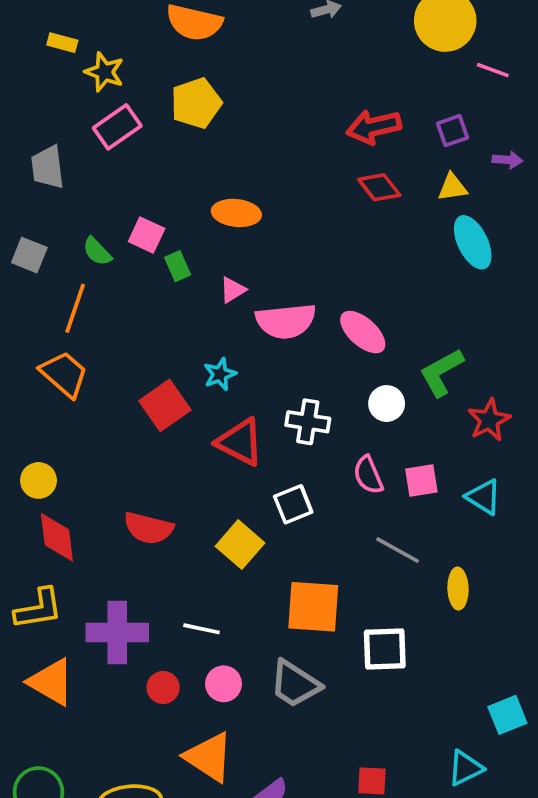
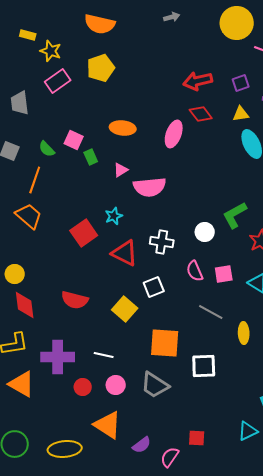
pink ellipse: (363, 332) -> (174, 134), moved, turned 68

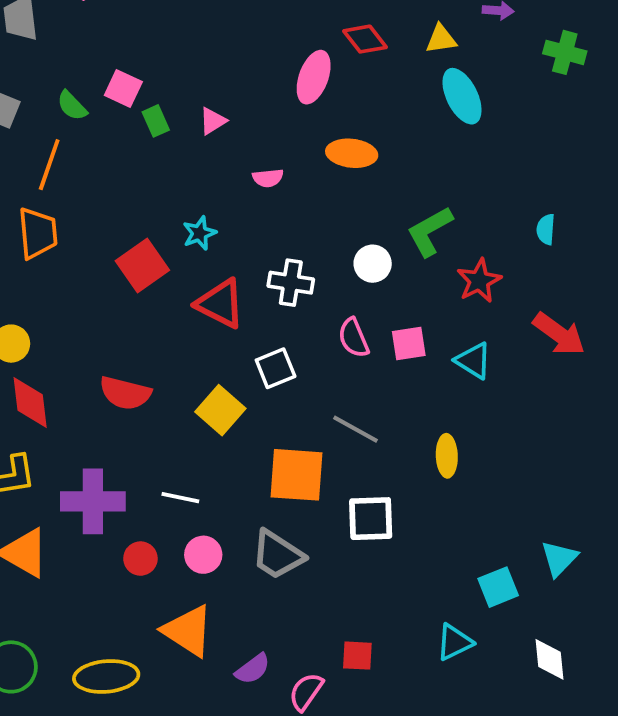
orange ellipse: (123, 128) -> (352, 153), moved
pink triangle: (121, 170) -> (213, 121), moved
pink semicircle: (150, 187) -> (268, 178), size x0.5
orange trapezoid: (29, 216) -> (38, 233), turned 44
gray line: (211, 312) -> (355, 429), moved

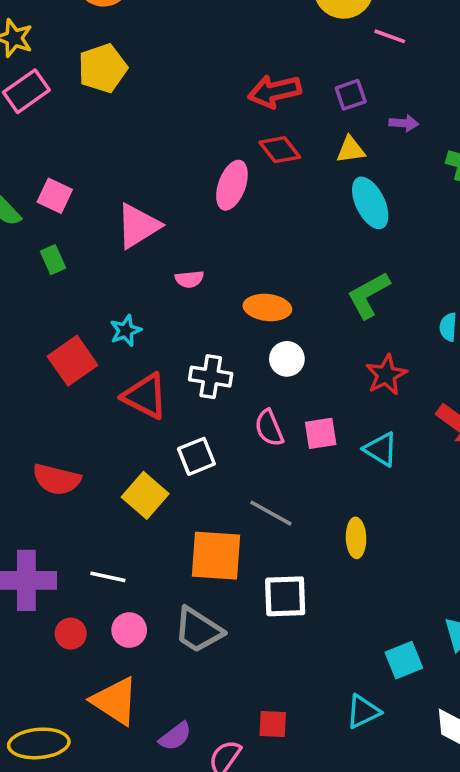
green rectangle: (156, 121) -> (53, 260), moved
pink triangle: (213, 121) -> (138, 226), size x1.8
orange ellipse: (352, 153) -> (267, 307), moved
green L-shape: (430, 231) -> (368, 295), moved

